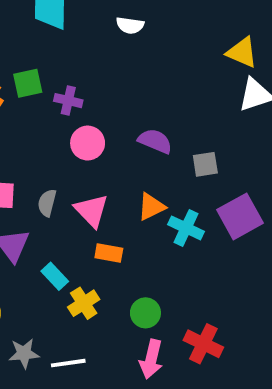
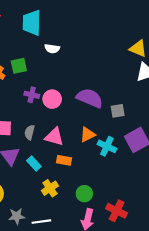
white semicircle: (130, 25) -> (52, 49), moved
purple cross: (68, 101) -> (32, 95), moved
purple semicircle: (155, 141) -> (90, 98), size x1.4
pink triangle: (91, 211) -> (54, 137), turned -30
cyan rectangle: (55, 276) -> (34, 164), moved

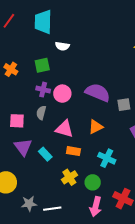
green square: (19, 66) -> (42, 65), moved
gray semicircle: (30, 132) -> (41, 113), moved
cyan cross: (107, 146) -> (107, 158), moved
yellow cross: (50, 188) -> (69, 177), moved

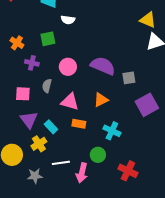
purple cross: (43, 90) -> (32, 63), moved
yellow cross: (69, 177) -> (39, 144), moved
pink arrow: (96, 207) -> (82, 173), moved
white line: (52, 209) -> (61, 163), moved

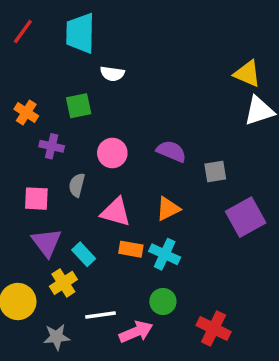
purple semicircle: (103, 66) -> (171, 151), size x0.7
cyan cross: (112, 131) -> (165, 254), moved
pink arrow: (82, 173) -> (136, 332), turned -126

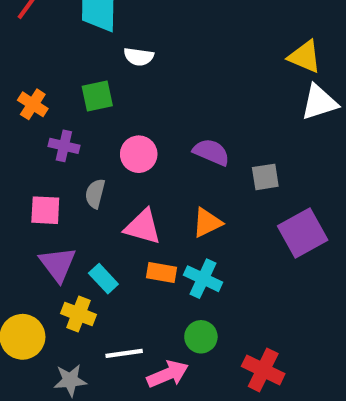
yellow cross: (63, 283) -> (78, 314), turned -36

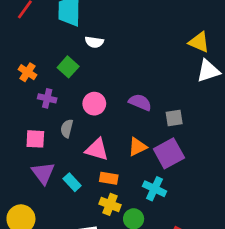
green square: (97, 96) -> (68, 67), turned -36
purple square: (303, 233) -> (169, 153), moved
cyan cross: (203, 279) -> (155, 189), moved
yellow cross: (78, 314) -> (110, 204), moved

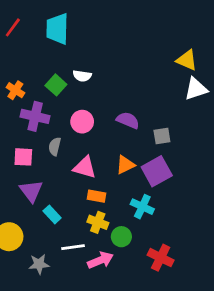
white semicircle: (94, 42) -> (82, 76), moved
purple cross: (47, 98) -> (35, 116), size x1.5
cyan rectangle: (72, 182) -> (52, 214), moved

